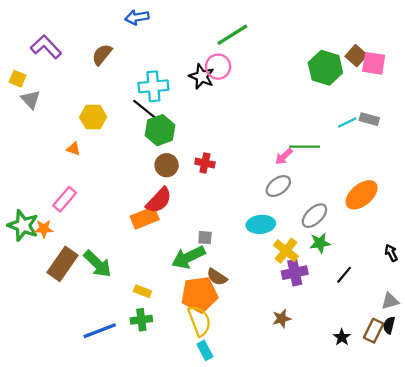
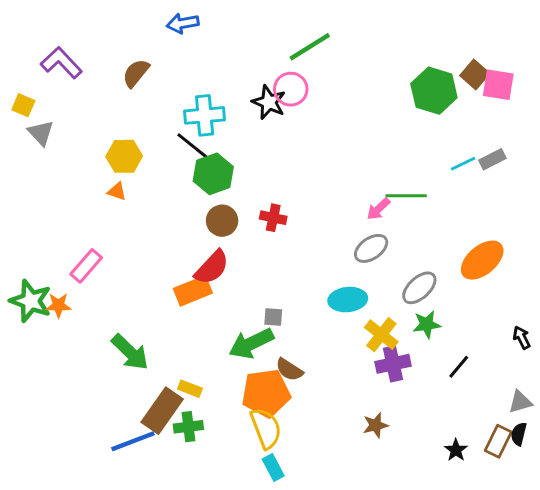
gray rectangle: (369, 119) -> (492, 159), turned -42
orange triangle: (73, 149) -> (117, 191), moved
brown rectangle: (62, 264) -> (162, 411), moved

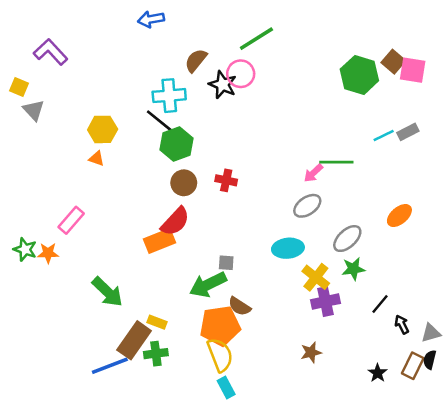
brown semicircle: (136, 73) -> (196, 60), moved
orange ellipse: (482, 260) -> (399, 216), size x0.7
green star: (31, 301) -> (25, 249), size x0.7
black arrow: (522, 338) -> (402, 325), moved

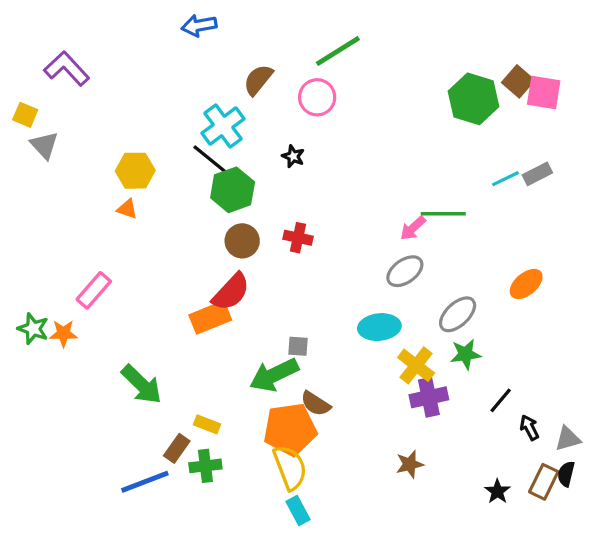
black star: (223, 85) -> (293, 156), moved, size x0.6
cyan cross: (169, 96) -> (223, 126), turned -32
brown rectangle: (134, 340) -> (177, 448), size x0.6

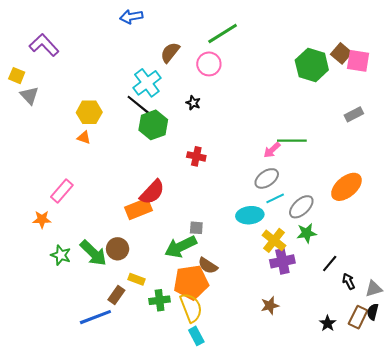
cyan line: (505, 179) -> (275, 198), moved
brown circle: (242, 241) -> (118, 249), moved
orange ellipse: (526, 284) -> (346, 187), size x1.4
green star: (33, 329) -> (61, 255), moved
green cross: (205, 466) -> (160, 300), moved

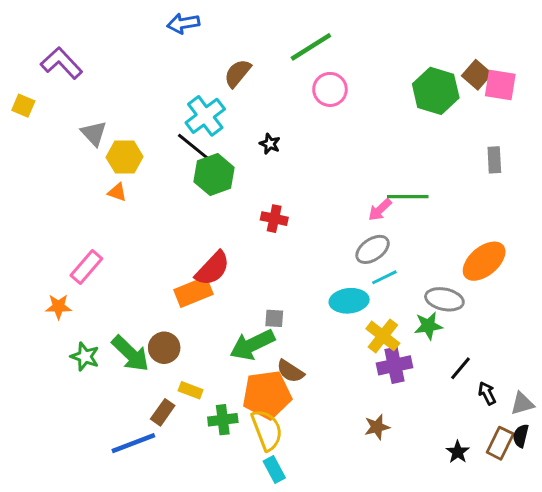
pink circle: (209, 64) -> (330, 89), moved
gray triangle: (29, 95) -> (94, 133), moved
gray rectangle: (354, 114) -> (494, 160), turned -66
gray ellipse: (301, 207) -> (444, 299), moved, turned 55

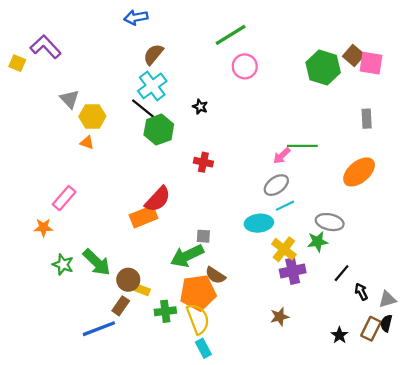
brown semicircle: (238, 73) -> (153, 54), moved
yellow square: (23, 106) -> (17, 63), moved
orange ellipse: (484, 261) -> (359, 172), moved
brown circle: (164, 348) -> (128, 280), moved

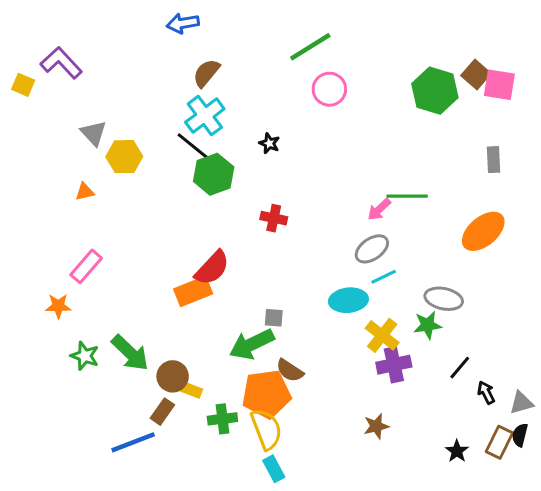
orange triangle: (87, 143) -> (85, 192), moved, turned -32

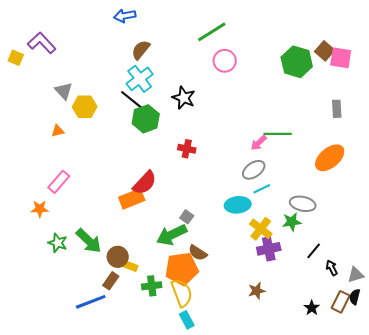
black star: (269, 143) -> (184, 98), size x1.6
gray square: (274, 318) -> (187, 217), turned 32

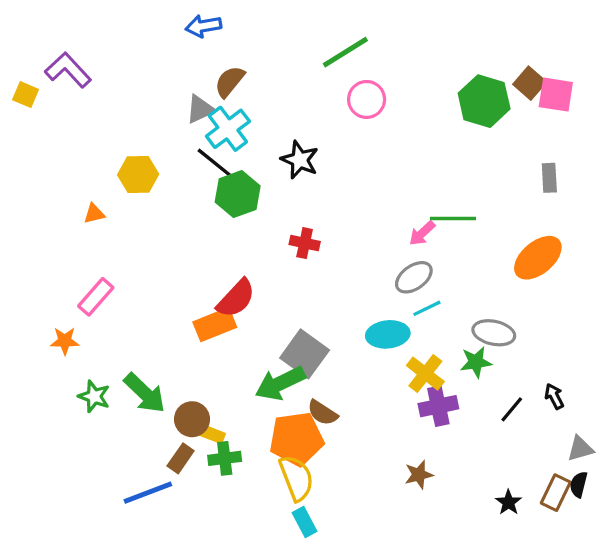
gray triangle: (64, 91) -> (200, 109), moved, turned 48
gray square: (187, 217) -> (305, 354), size x2.0
black arrow: (332, 268) -> (554, 396), moved
green cross: (152, 286) -> (225, 458), moved

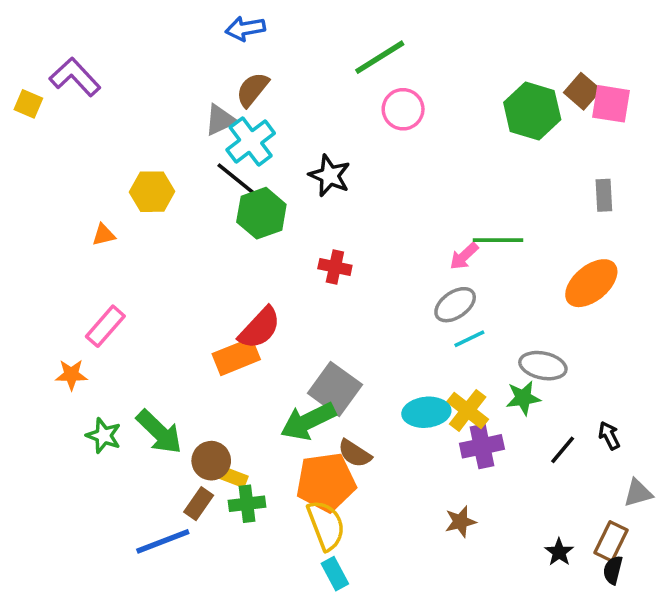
blue arrow: (203, 26) -> (245, 29), moved
cyan ellipse: (388, 334) -> (426, 412), moved
black semicircle: (579, 484) -> (613, 570), moved

